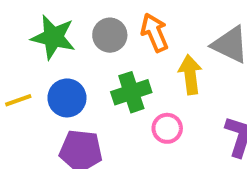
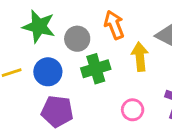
gray circle: (110, 35) -> (77, 39), moved
pink circle: (167, 128) -> (133, 110), moved

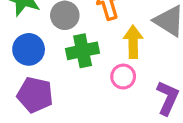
pink circle: (133, 110) -> (123, 77), moved

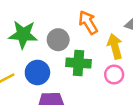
green cross: (83, 51) -> (78, 63), turned 30

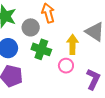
orange arrow: (88, 22) -> (48, 13), moved

